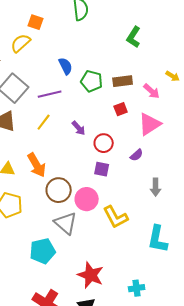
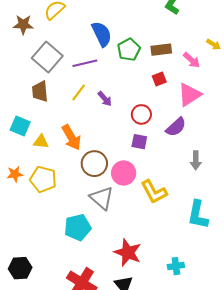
blue semicircle: (66, 66) -> (102, 34), size x1.4
green pentagon: (92, 81) -> (129, 50), turned 30
purple arrow: (79, 128) -> (105, 99), moved
purple semicircle: (137, 155) -> (176, 127), size x1.5

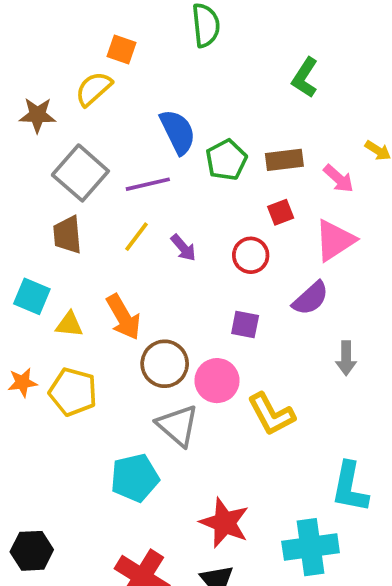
red circle: (141, 114) -> (251, 255), moved
cyan L-shape: (198, 215) -> (350, 487), moved
cyan cross: (176, 266) -> (311, 547), size x1.8

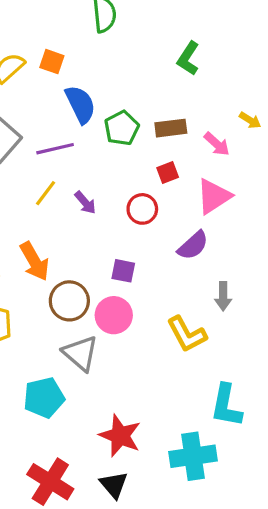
orange square: (122, 50) -> (52, 62), moved
purple square: (245, 324) -> (123, 271), moved
yellow L-shape: (271, 414) -> (187, 334), moved

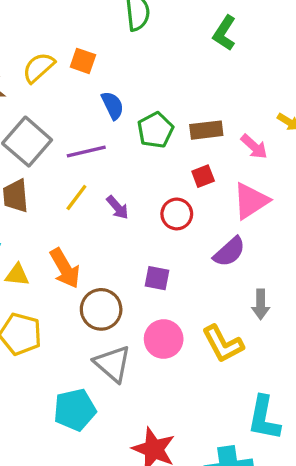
green L-shape: (188, 58) -> (224, 33), moved
blue semicircle: (80, 104) -> (113, 105), size x0.7
pink circle: (114, 315) -> (164, 339), moved

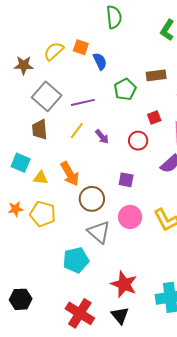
blue semicircle: (113, 105) -> (100, 61), moved
brown rectangle: (206, 130) -> (156, 75), moved

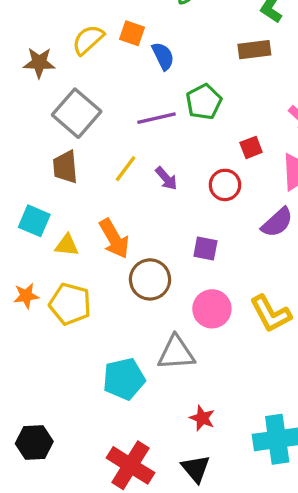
brown rectangle: (156, 75) -> (254, 50), moved
purple line: (83, 102) -> (157, 118), moved
gray triangle: (99, 232) -> (176, 353), moved, turned -45
red star: (124, 284) -> (202, 418), size x0.6

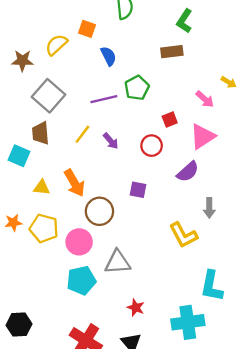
orange square: (132, 33) -> (87, 29), moved
cyan square: (34, 221) -> (19, 156), moved
pink circle: (212, 309) -> (79, 242), moved

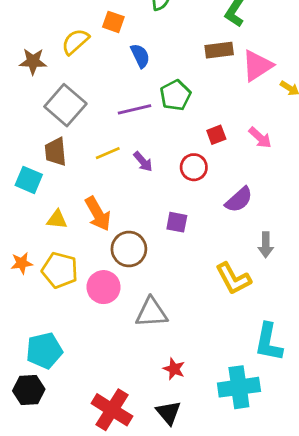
pink arrow: (205, 99) -> (260, 138), moved
yellow line: (82, 134) -> (108, 153), turned 30
pink triangle: (203, 137) -> (257, 66), moved
cyan pentagon: (81, 280) -> (44, 351), moved

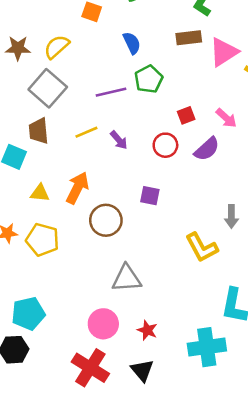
yellow semicircle: (75, 42) -> (57, 47), moved
blue semicircle: (140, 56) -> (132, 43), moved
purple semicircle: (239, 200) -> (207, 149), moved
orange arrow: (98, 214) -> (77, 188), turned -124
pink circle: (104, 287) -> (103, 324), moved

